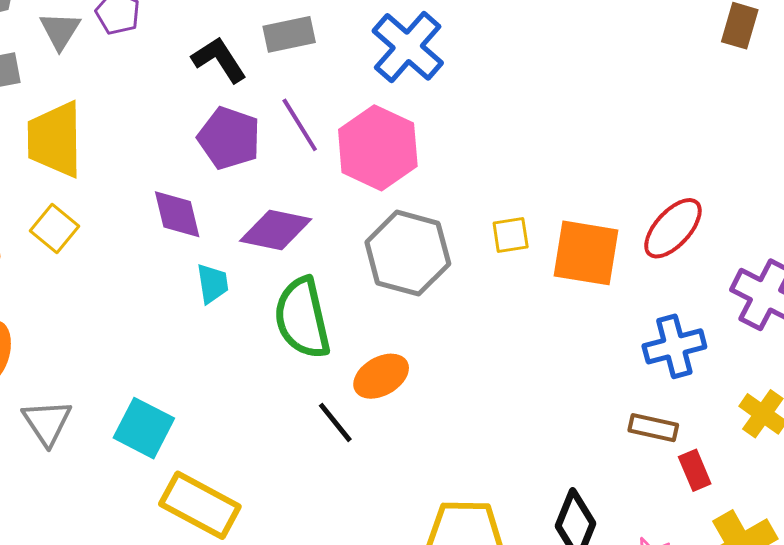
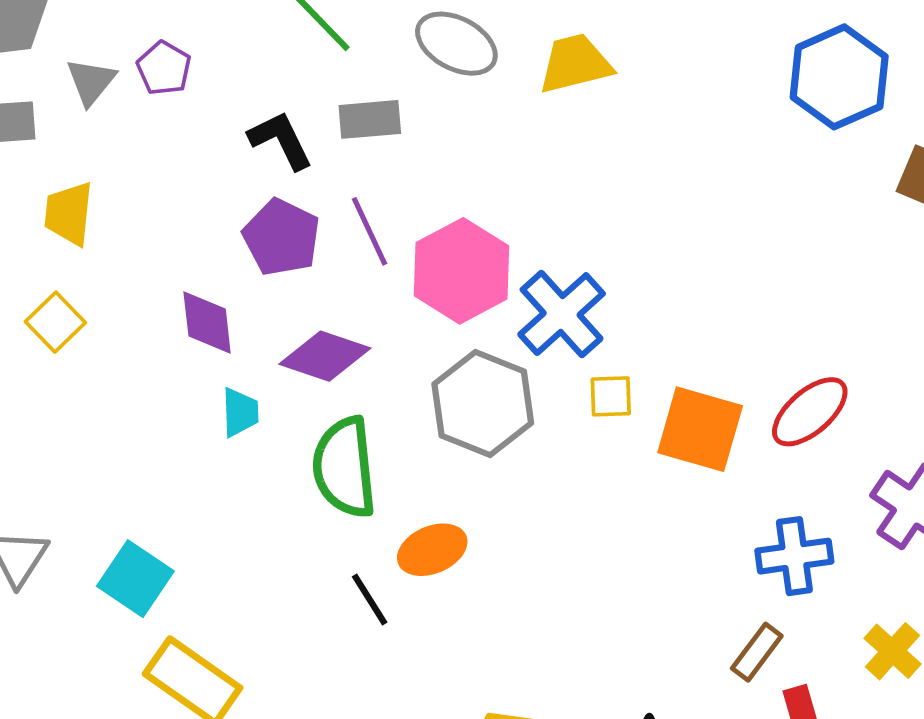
blue cross: (408, 47) -> (562, 314), moved
yellow trapezoid: (55, 139) -> (69, 214), size x0.7
brown rectangle: (653, 428) -> (757, 652), turned -72

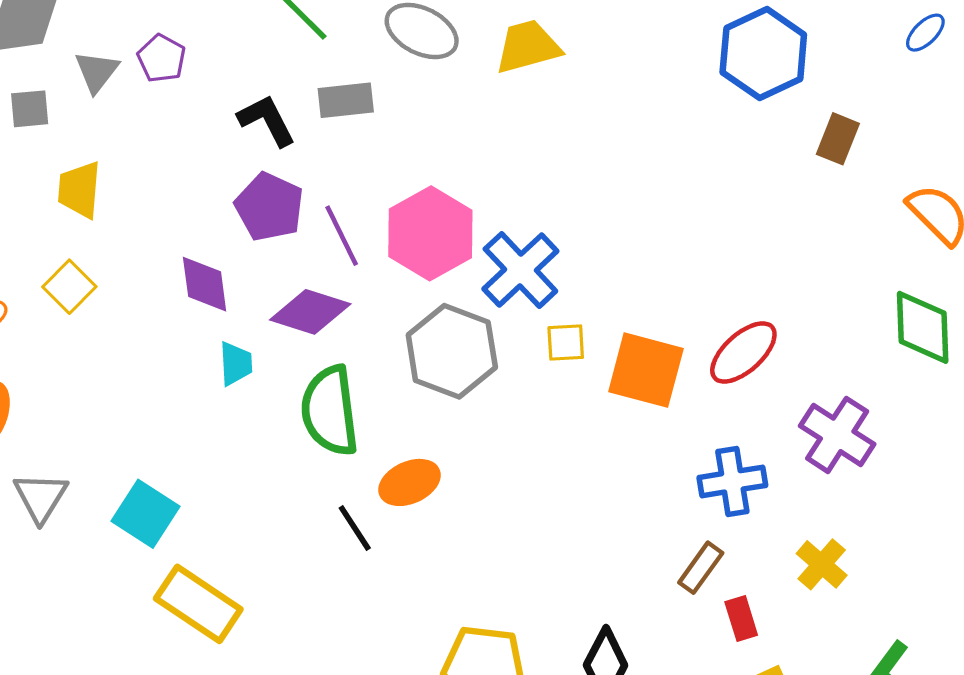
purple line: (369, 231) -> (342, 236), moved

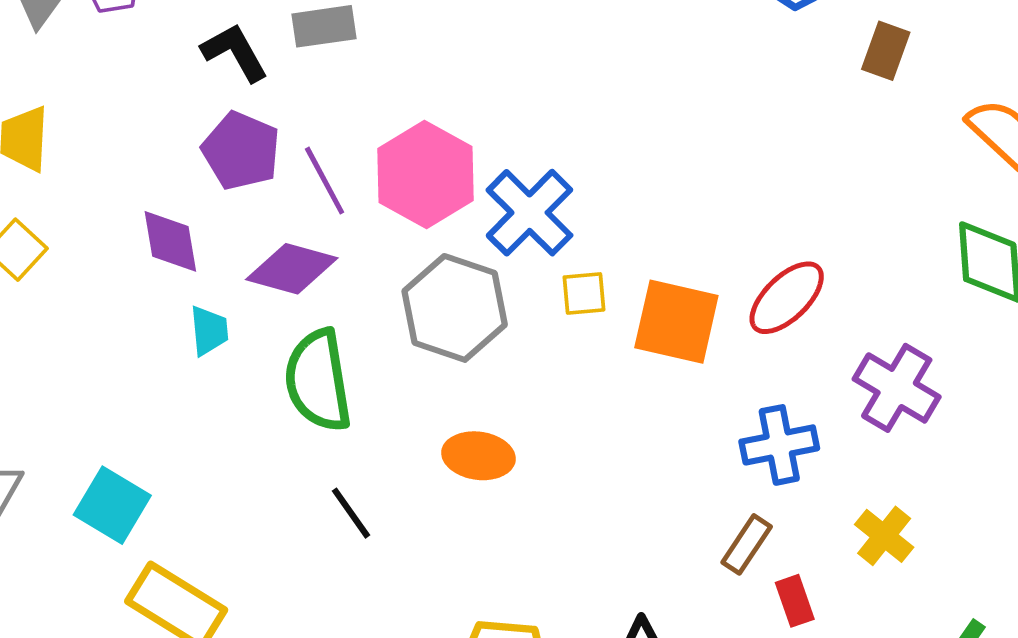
orange ellipse: (410, 482) -> (478, 456), moved, turned 34

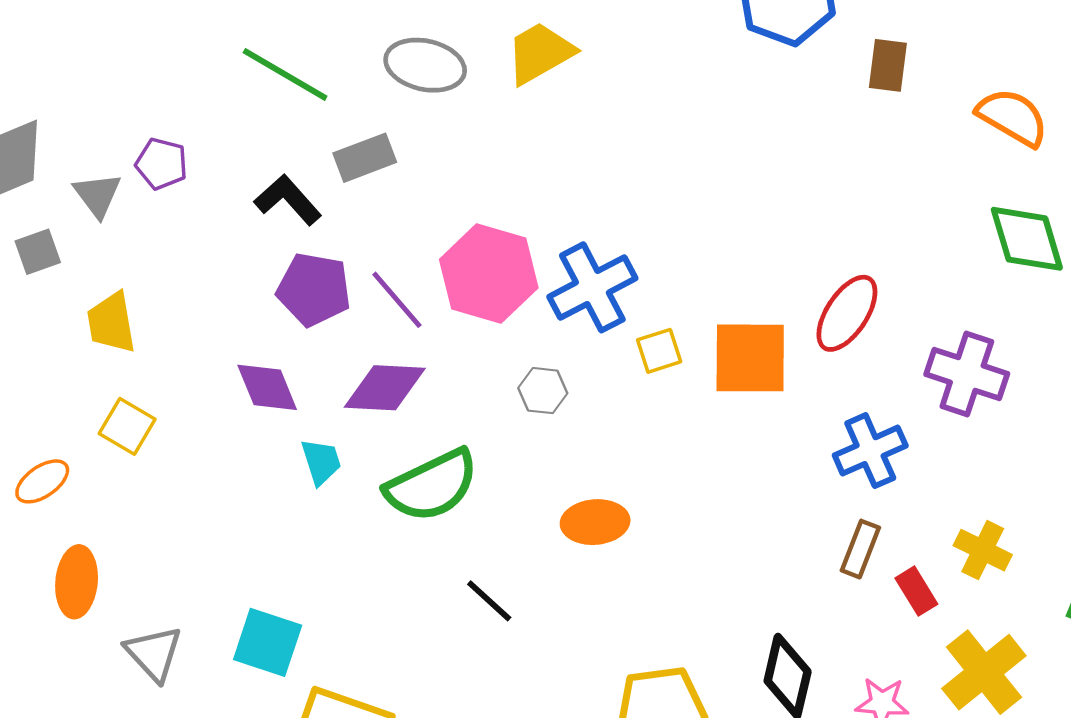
blue cross: (529, 213) -> (592, 287), turned 30
gray hexagon: (455, 308) -> (543, 391), size x0.5
green semicircle: (318, 381) -> (432, 485), turned -94
yellow cross: (884, 536) -> (983, 550), moved

